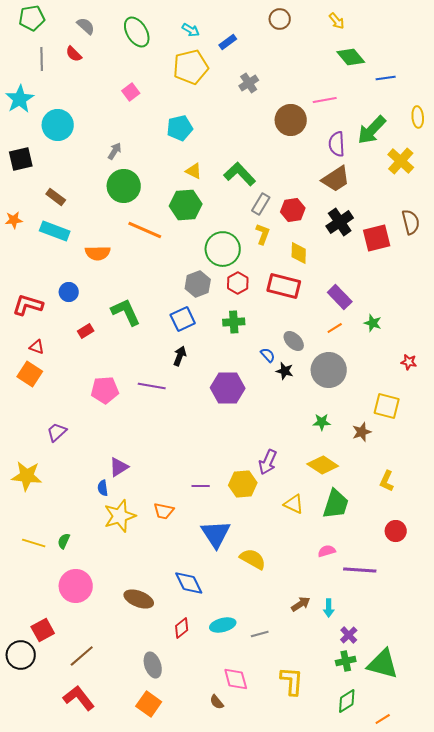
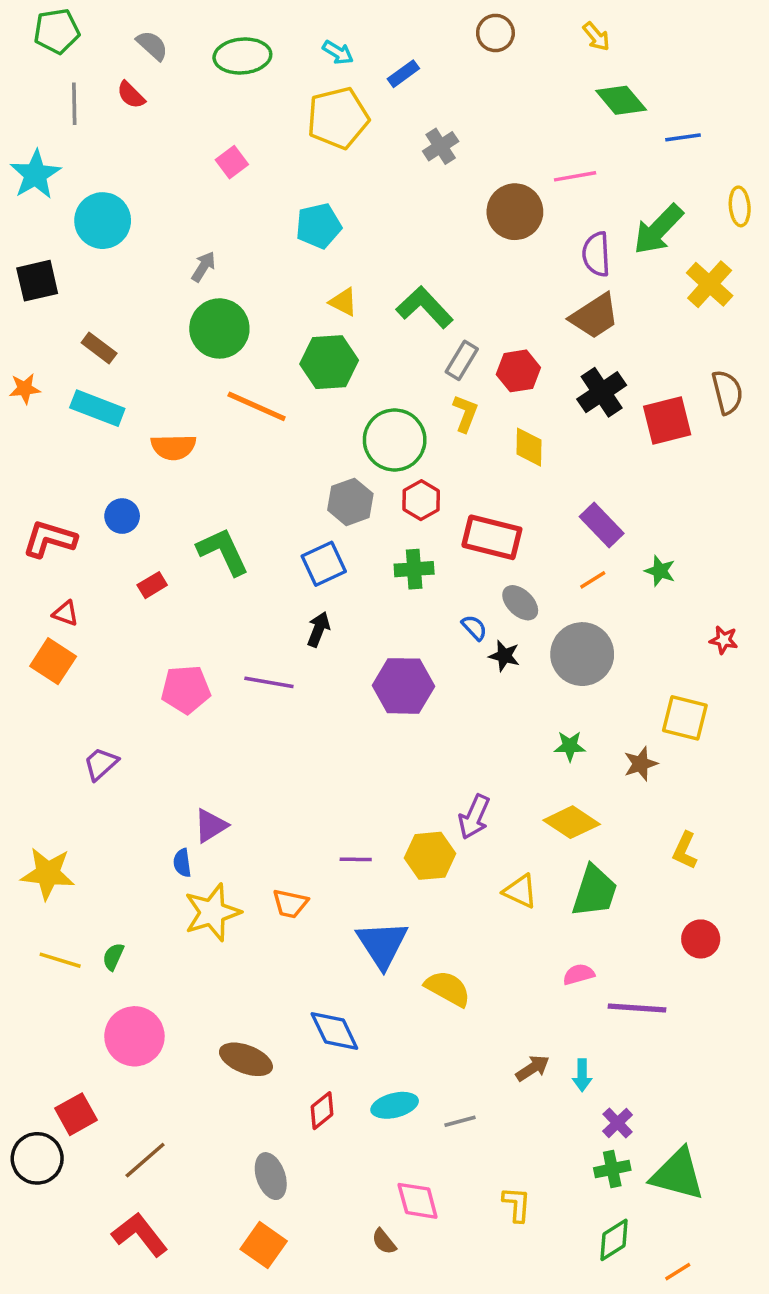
green ellipse: (137, 32) -> (242, 56), turned -64
red rectangle: (284, 286) -> (492, 537), moved
yellow star: (27, 476) -> (48, 873), moved
yellow L-shape: (292, 681) -> (517, 1204), size x0.7

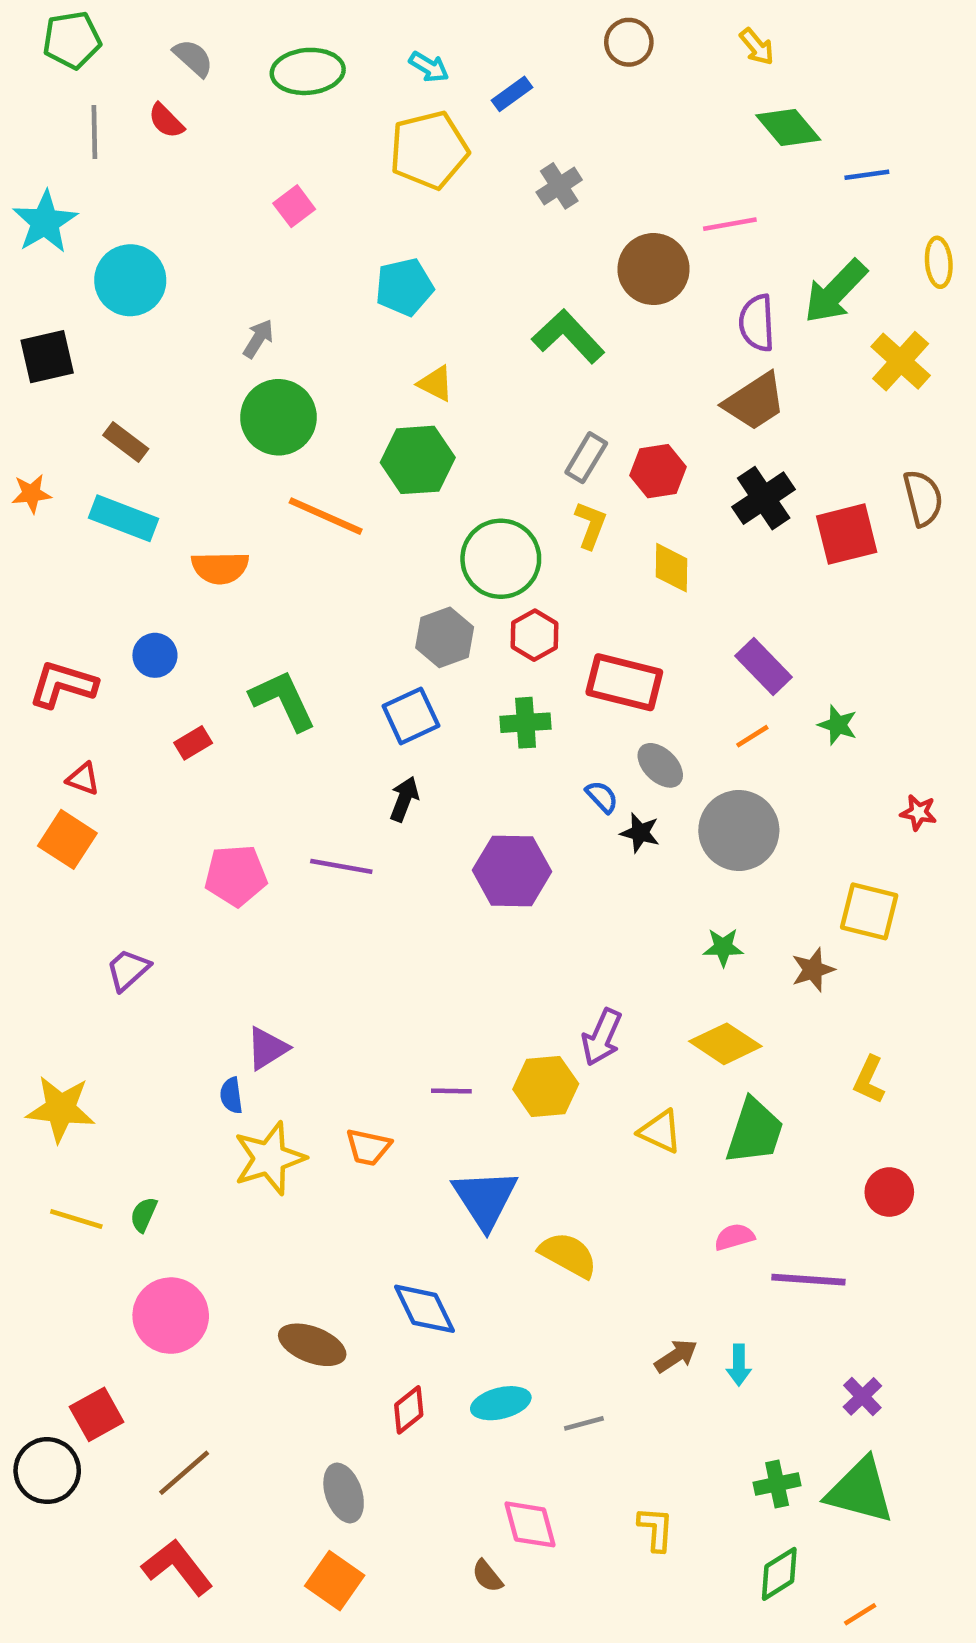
green L-shape: (425, 307) -> (568, 336), moved
purple cross: (618, 1123) -> (862, 1396), moved

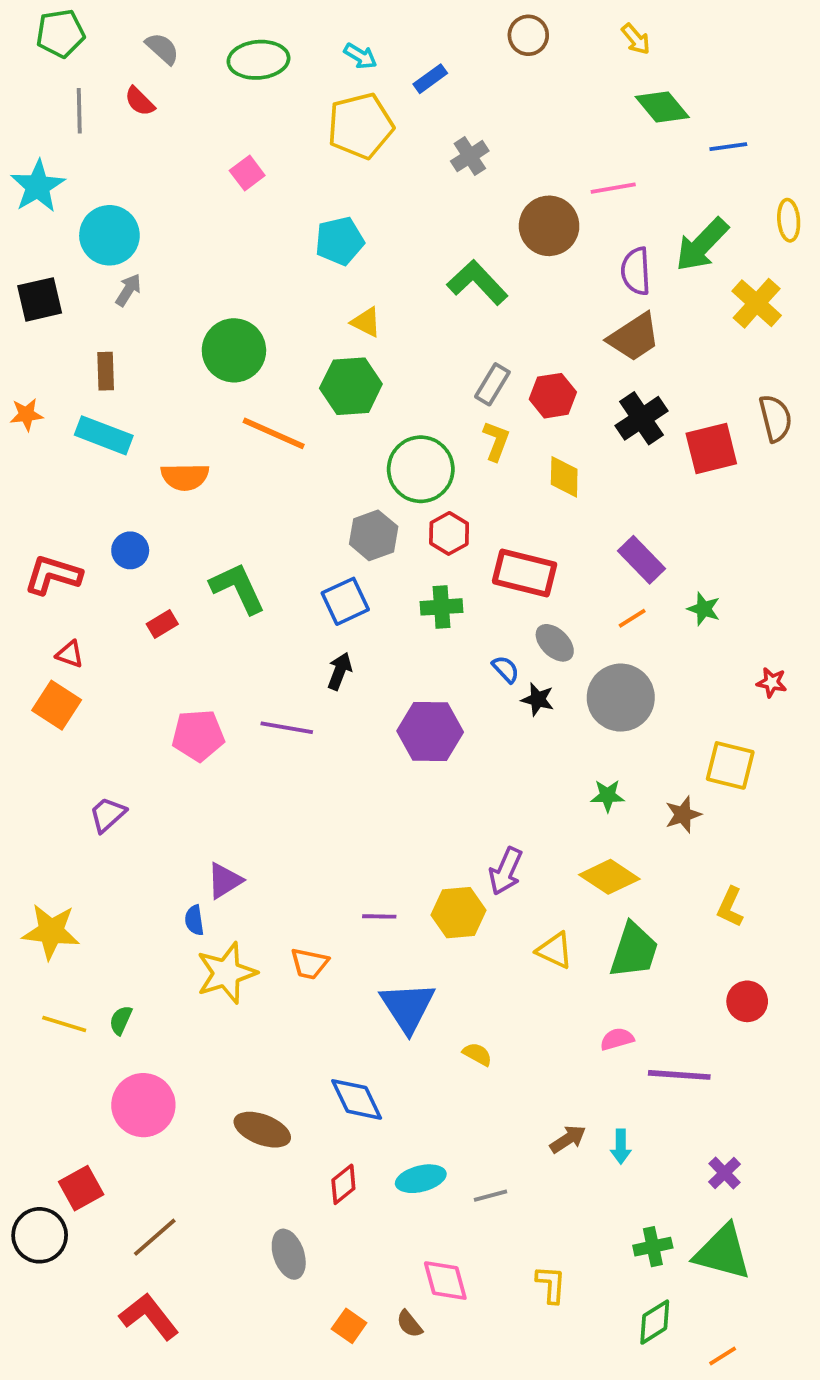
gray arrow: (258, 339) -> (128, 290), moved
brown rectangle: (126, 442) -> (106, 371), turned 51
yellow semicircle: (568, 1255) -> (477, 1054), size x0.6
orange square: (335, 1581) -> (349, 1326), moved, size x0.7

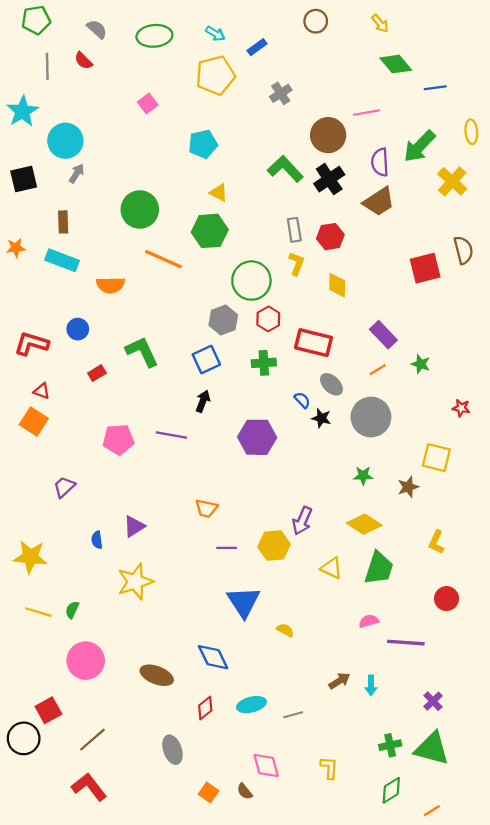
gray rectangle: (492, 384) -> (294, 230), turned -40
black cross: (642, 418) -> (329, 179), moved
blue semicircle: (194, 920) -> (97, 540), moved
orange trapezoid: (309, 964) -> (206, 508), moved

